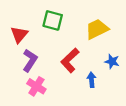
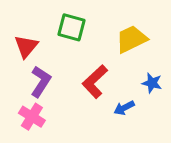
blue arrow: (92, 80) -> (124, 108), turned -112
pink cross: (36, 86) -> (32, 117), moved

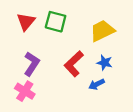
red triangle: (26, 46) -> (26, 22), moved
blue star: (152, 83) -> (105, 63), moved

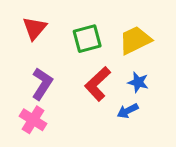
green square: (56, 22) -> (87, 39), moved, turned -30

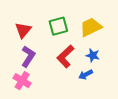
red triangle: (35, 28) -> (23, 30), moved

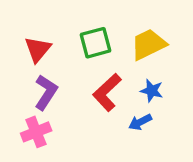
pink cross: (22, 81) -> (36, 132), turned 36

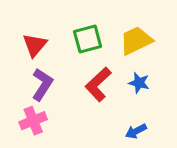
blue arrow: (140, 122) -> (136, 131), moved

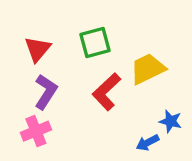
yellow trapezoid: (136, 40) -> (148, 69), moved
blue star: (139, 83) -> (171, 121), moved

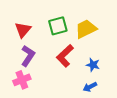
yellow trapezoid: (148, 69) -> (86, 29), moved
blue star: (171, 121) -> (93, 65), moved

